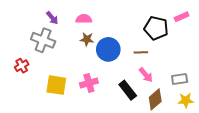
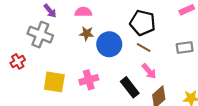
black pentagon: (156, 28) -> (143, 23), moved
brown line: (141, 52) -> (144, 47), turned 32
gray rectangle: (180, 79) -> (185, 47), moved

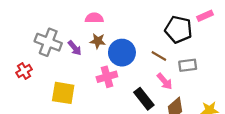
purple arrow: (50, 11) -> (75, 48), moved
black pentagon: (143, 23) -> (178, 30), moved
gray rectangle: (185, 47) -> (188, 65), moved
pink cross: (89, 80) -> (107, 77), moved

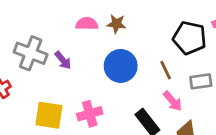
brown star: (98, 41) -> (116, 24), moved
brown line: (159, 56) -> (166, 70), turned 35
pink cross: (107, 77) -> (90, 114), moved

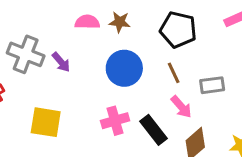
black pentagon: (190, 38) -> (178, 30), moved
pink cross: (90, 114) -> (115, 121), moved

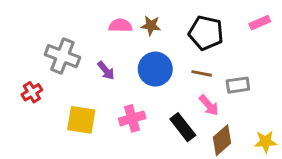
purple arrow: (61, 62) -> (106, 71), moved
brown line: (174, 73) -> (202, 73), turned -54
pink cross: (115, 121) -> (132, 118), moved

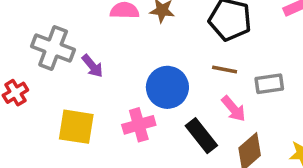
blue circle: (155, 69) -> (167, 87), moved
purple arrow: (106, 71) -> (92, 66), moved

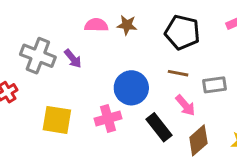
purple arrow: (92, 66) -> (73, 59), moved

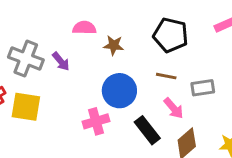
brown star: (127, 25) -> (114, 45), moved
yellow square: (57, 120) -> (26, 107), moved

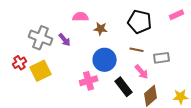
yellow square: (26, 107) -> (41, 71), turned -35

